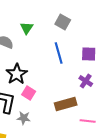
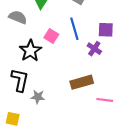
purple cross: (86, 81) -> (94, 49), moved
pink square: (29, 93) -> (51, 36), moved

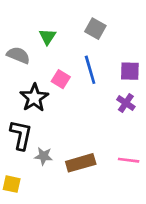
purple cross: (94, 49) -> (126, 103), moved
brown rectangle: (82, 82) -> (81, 163), moved

